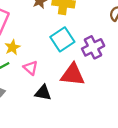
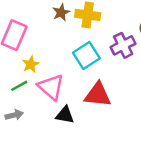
purple cross: (93, 47) -> (123, 45), moved
pink triangle: (31, 68) -> (51, 87), size x1.6

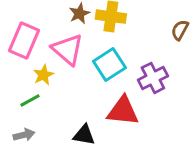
purple cross: (123, 45) -> (153, 78), moved
pink triangle: (51, 87) -> (67, 49), moved

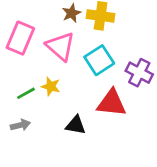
yellow star: (43, 75) -> (51, 86), moved, turned -30
purple cross: (153, 78) -> (139, 73), turned -36

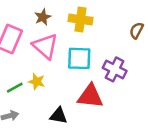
brown star: (72, 13) -> (43, 17), moved
cyan square: (99, 60) -> (79, 58), turned 35

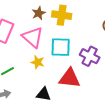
brown star: (43, 17) -> (39, 13), moved
yellow star: (37, 82) -> (38, 62), moved

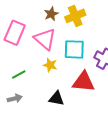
yellow cross: (62, 15) -> (75, 16), turned -30

